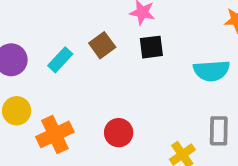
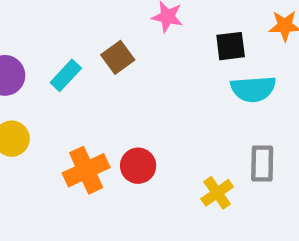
black square: (151, 47) -> (231, 46), moved
orange cross: (55, 134) -> (86, 170), moved

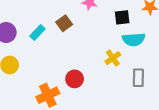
orange cross: (86, 170) -> (48, 95), moved
yellow cross: (217, 193) -> (113, 58), moved

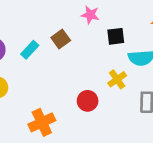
black square: (122, 17) -> (116, 36), moved
red circle: (75, 79) -> (88, 101), moved

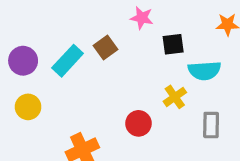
cyan rectangle: (30, 50) -> (68, 61), size x1.4

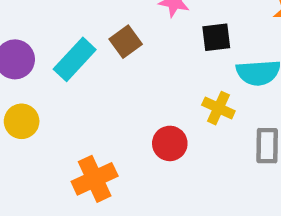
yellow cross: (175, 97) -> (218, 108), turned -30

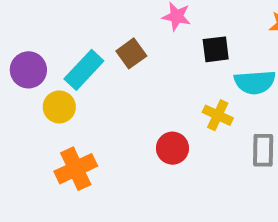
yellow circle: (22, 121) -> (59, 107), moved
orange cross: (95, 179) -> (76, 169), moved

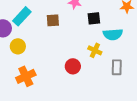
brown square: (131, 53) -> (53, 20), turned 32
cyan rectangle: (84, 70) -> (22, 16), moved

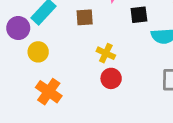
yellow cross: (95, 50) -> (106, 53), moved
orange cross: (26, 76) -> (49, 92), turned -30

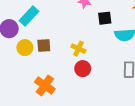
brown square: (85, 17) -> (44, 45), moved
orange cross: (49, 92) -> (45, 85), moved

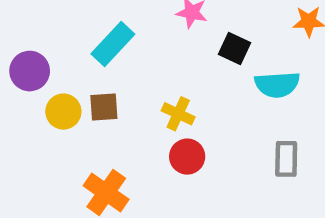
cyan rectangle: (29, 16) -> (113, 44), moved
black square: (105, 18) -> (234, 49), turned 32

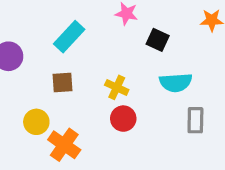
cyan semicircle: (277, 85) -> (176, 82), moved
yellow circle: (63, 112) -> (36, 122), moved

